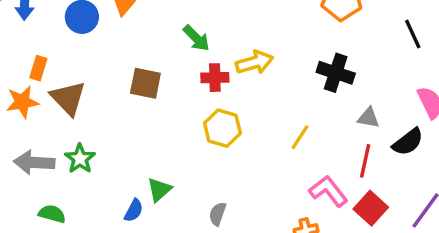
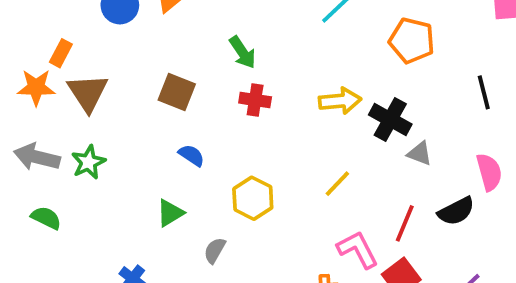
yellow arrow: (255, 62) -> (340, 101), moved
gray triangle: (368, 118) -> (420, 153), moved
yellow hexagon: (222, 128) -> (253, 198), moved
blue semicircle: (134, 211) -> (192, 155), moved, turned -95
gray semicircle: (218, 214) -> (215, 250), moved

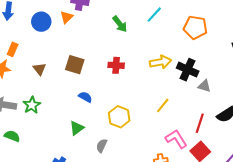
green arrow: (243, 52) -> (120, 24), moved
brown triangle: (88, 93) -> (39, 69), moved, size x0.6

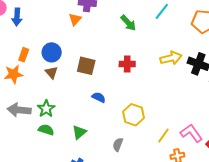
blue circle: (41, 22) -> (52, 52), moved
yellow line: (163, 105) -> (163, 135), moved
green triangle: (77, 128) -> (79, 132), moved
green semicircle: (12, 136) -> (46, 130), moved

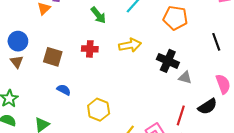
yellow arrow: (171, 58) -> (130, 45), moved
red cross: (127, 64) -> (90, 49), moved

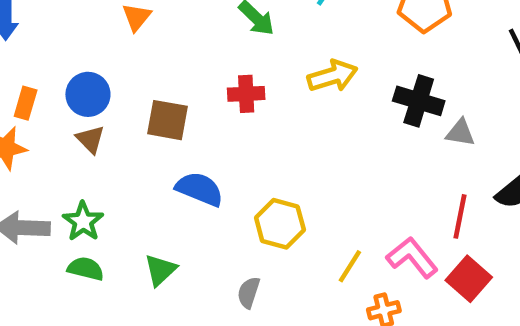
blue semicircle: (64, 90) -> (199, 189), size x1.5

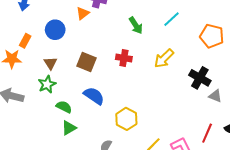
yellow arrow: (332, 76) -> (164, 58), turned 140
blue circle: (88, 94) -> (55, 30), moved
green star: (83, 221) -> (47, 84), moved
green semicircle: (86, 269) -> (64, 107), moved

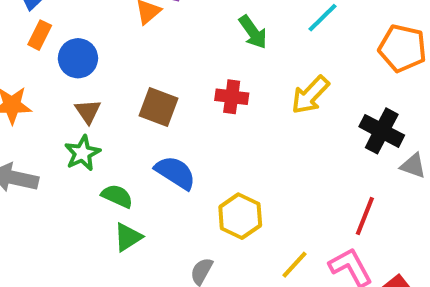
blue circle: (55, 30) -> (78, 58), moved
orange rectangle: (25, 41) -> (40, 35), moved
red line: (207, 133) -> (365, 216), moved

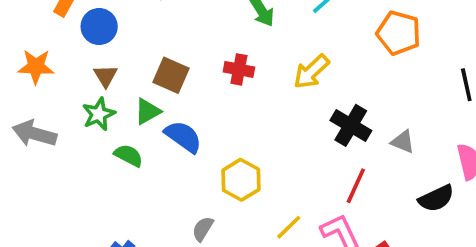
black cross: (382, 131) -> (351, 125), moved
green triangle: (128, 237) -> (147, 111), moved

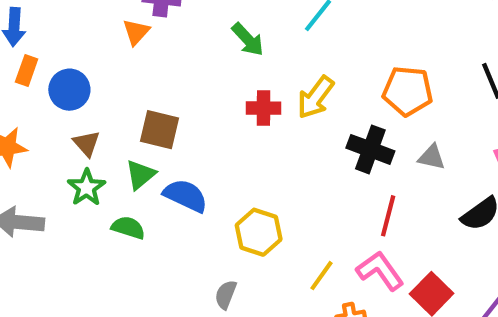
orange pentagon: (399, 33) -> (408, 91), moved
red cross: (239, 69) -> (263, 108), moved

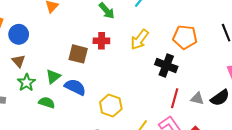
red cross: (263, 108) -> (101, 41), moved
brown square: (159, 130) -> (78, 54), moved
brown triangle: (87, 143) -> (19, 61), moved
gray triangle: (432, 157) -> (197, 99), moved

